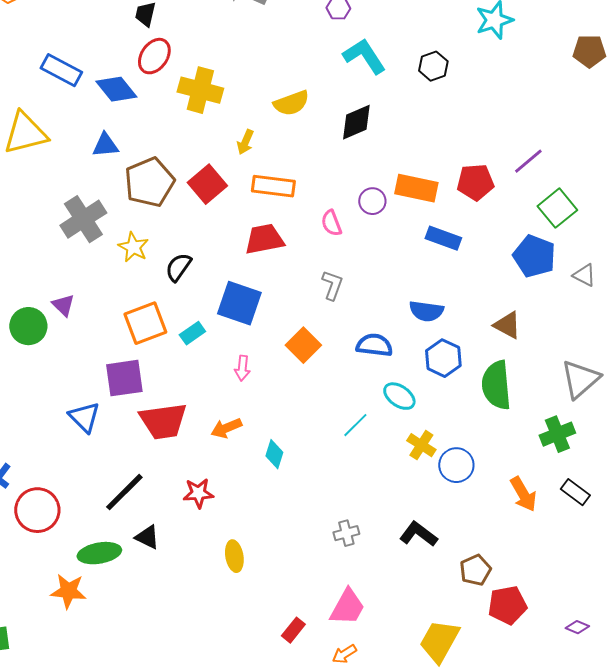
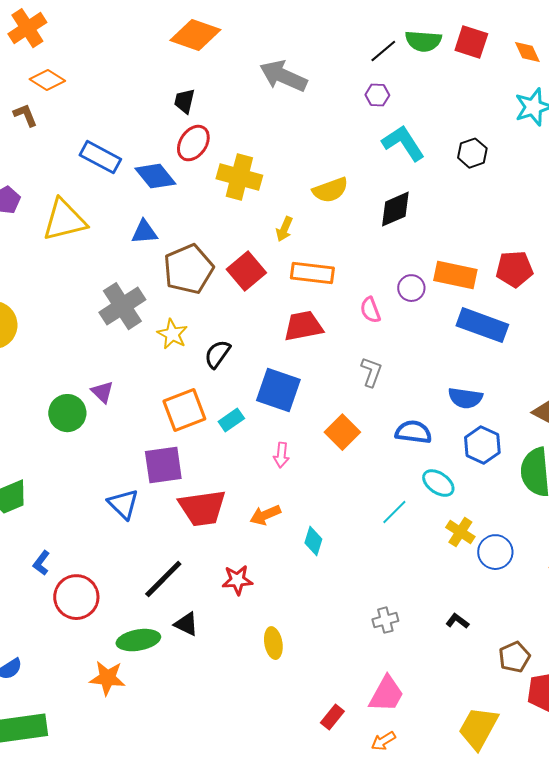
blue rectangle: (443, 238) -> (482, 325), size x1.4
black L-shape: (418, 534) -> (457, 621), size x0.6

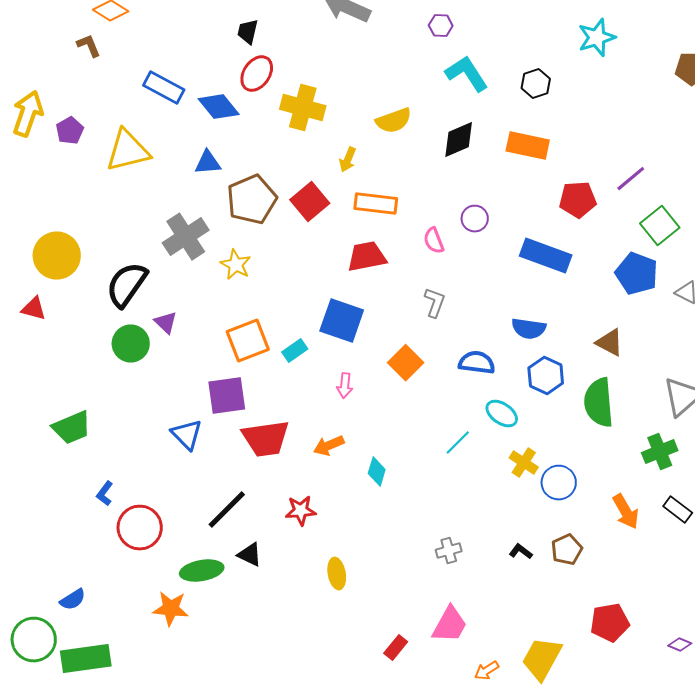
orange rectangle: (455, 275) -> (528, 146), moved
black semicircle: (217, 354) -> (127, 285), moved, size x1.6
brown pentagon: (514, 657) -> (567, 550), moved
orange arrow: (383, 741) -> (487, 671), moved

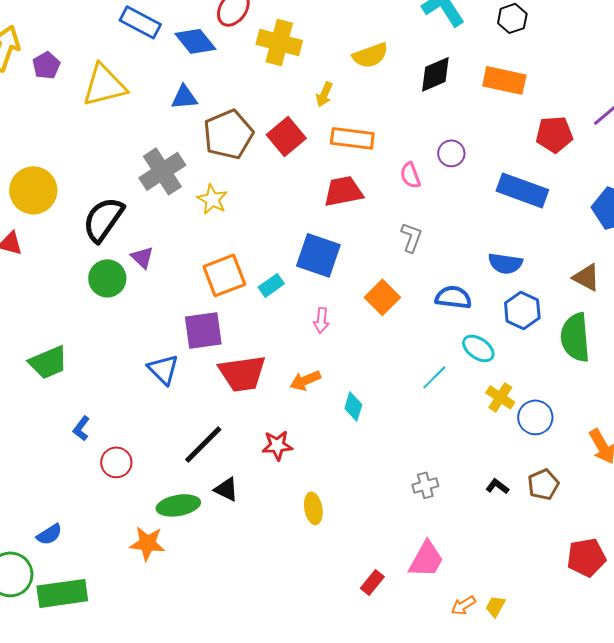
red circle: (140, 528) -> (116, 462), size x0.7
yellow trapezoid: (542, 659) -> (495, 606), moved, size x0.5

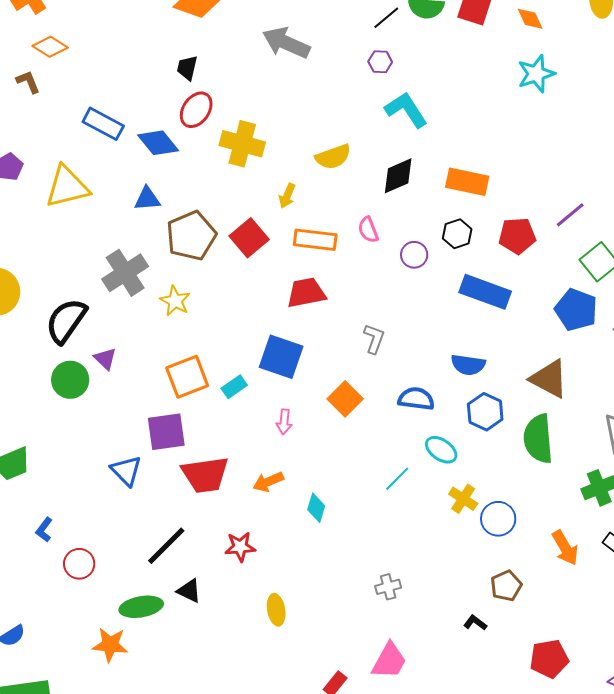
black hexagon: (512, 18) -> (457, 234), moved
pink semicircle: (410, 175) -> (368, 230), moved
brown triangle: (586, 277) -> (549, 379), size x1.4
black L-shape: (497, 486) -> (475, 623), moved

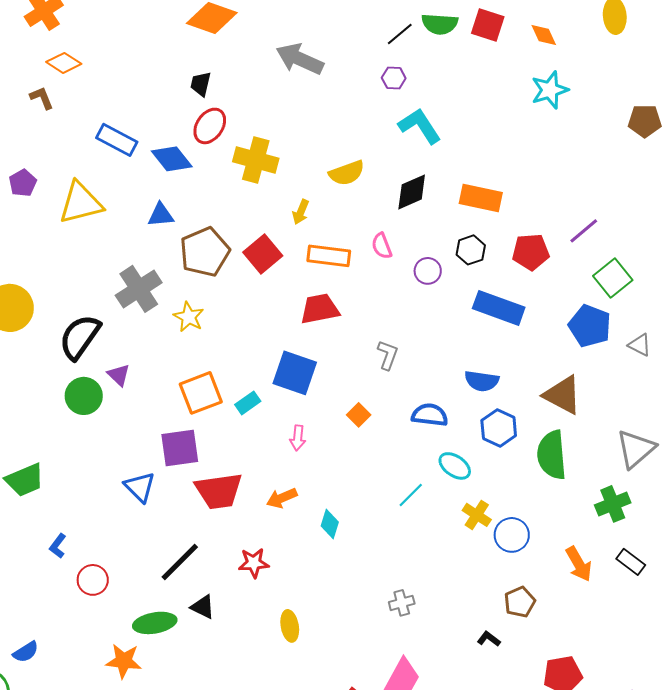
orange square: (345, 399) -> (359, 415), size x0.7

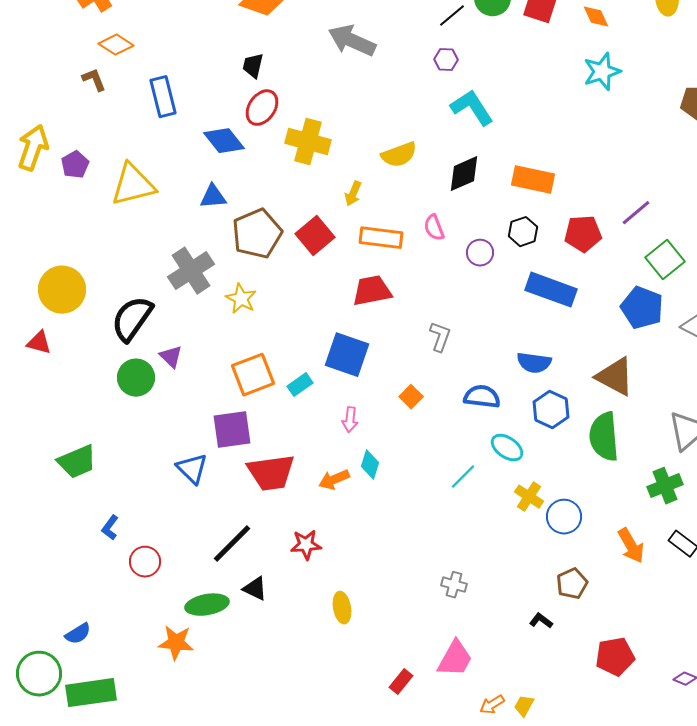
blue rectangle: (117, 140) -> (163, 97), moved, turned 48
cyan diamond: (330, 524) -> (370, 465), moved
gray cross: (402, 603) -> (454, 585), turned 30

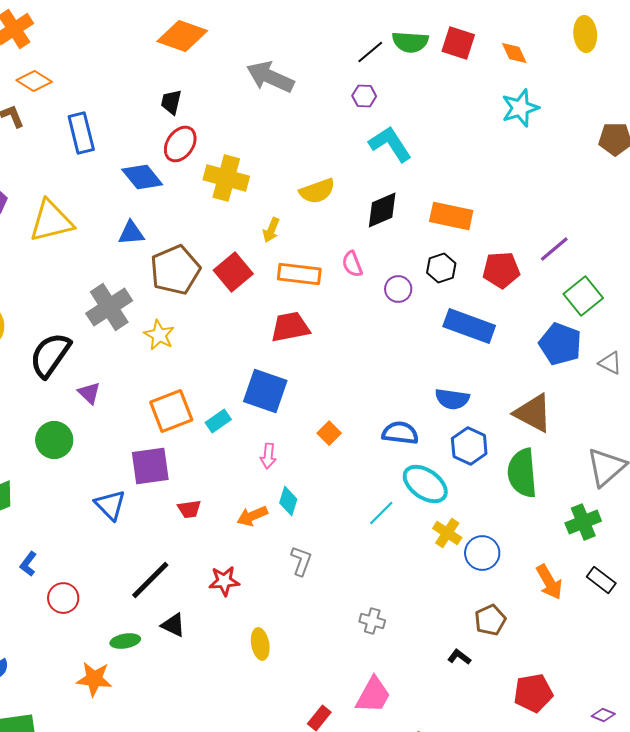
gray L-shape: (440, 337) -> (301, 561), moved
green circle: (136, 378) -> (54, 440), moved
cyan ellipse: (507, 448) -> (425, 484), size x1.4
red trapezoid: (271, 473) -> (189, 509), size x0.5
green ellipse: (207, 605) -> (125, 641), size x0.7

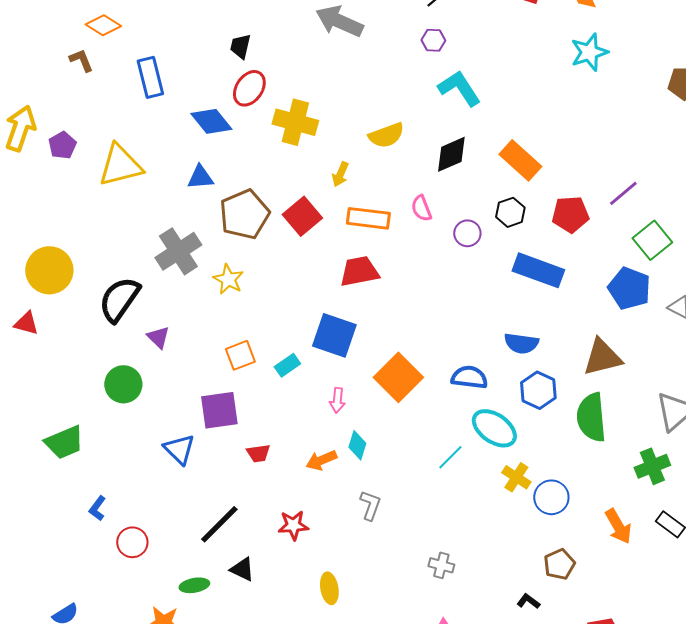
orange rectangle: (451, 216) -> (520, 160), turned 30
orange square: (171, 411) -> (240, 355), size x0.7
brown triangle: (533, 413) -> (602, 357), turned -42
orange square: (329, 433) -> (398, 377), size x2.0

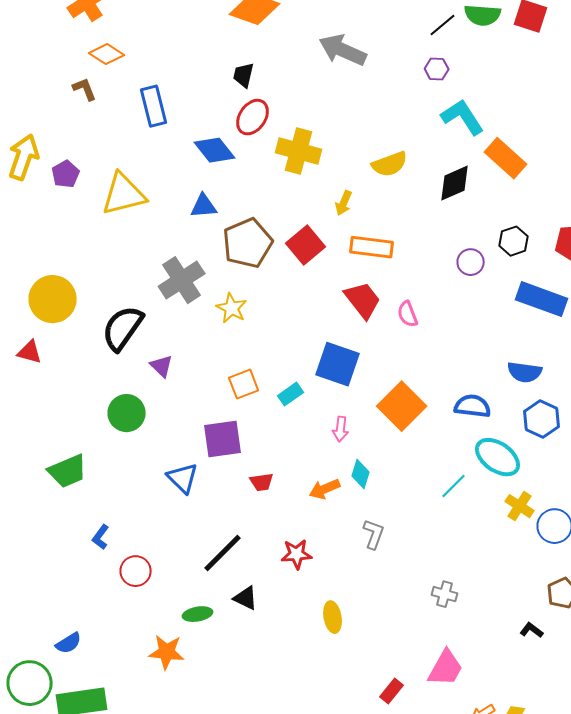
orange rectangle: (520, 160) -> (506, 158), moved
pink semicircle: (421, 208) -> (408, 314), moved
red trapezoid: (359, 271) -> (363, 300), turned 63

